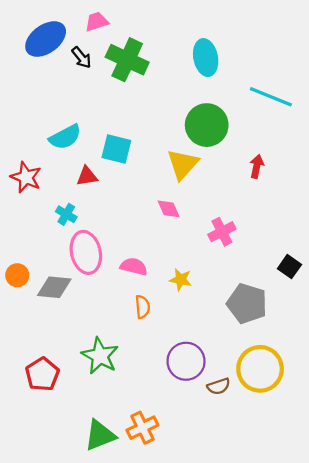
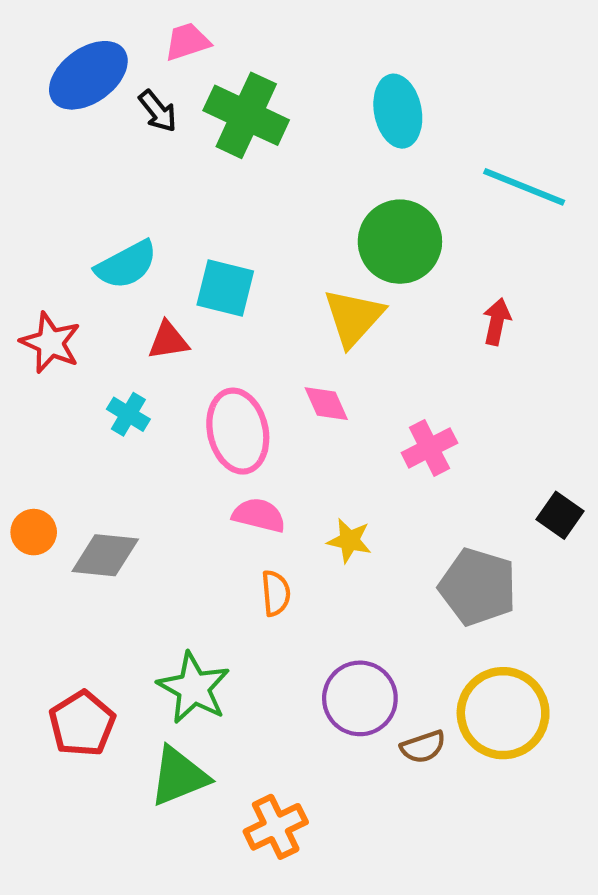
pink ellipse: (86, 252) -> (238, 431), moved
green triangle: (100, 435) -> (179, 776), moved

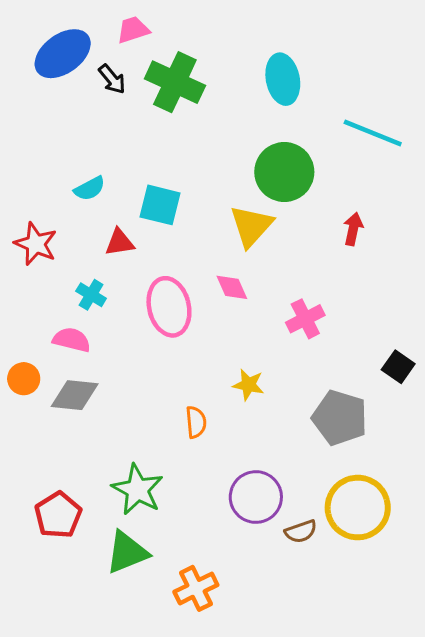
cyan semicircle: (126, 265) -> (90, 188), size x0.7
pink semicircle: (259, 515) -> (72, 340), moved

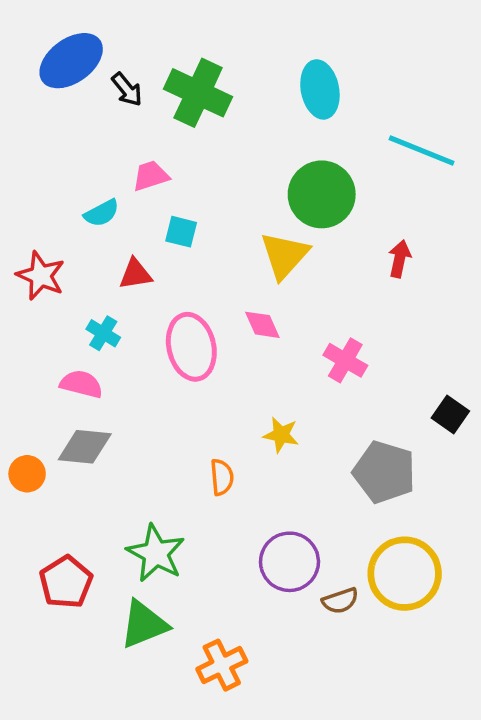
pink trapezoid: (133, 30) -> (151, 176), moved
cyan square: (160, 205) -> (181, 232), size x0.7
pink cross: (305, 319) -> (345, 360), turned -33
orange circle: (24, 379) -> (27, 474), moved

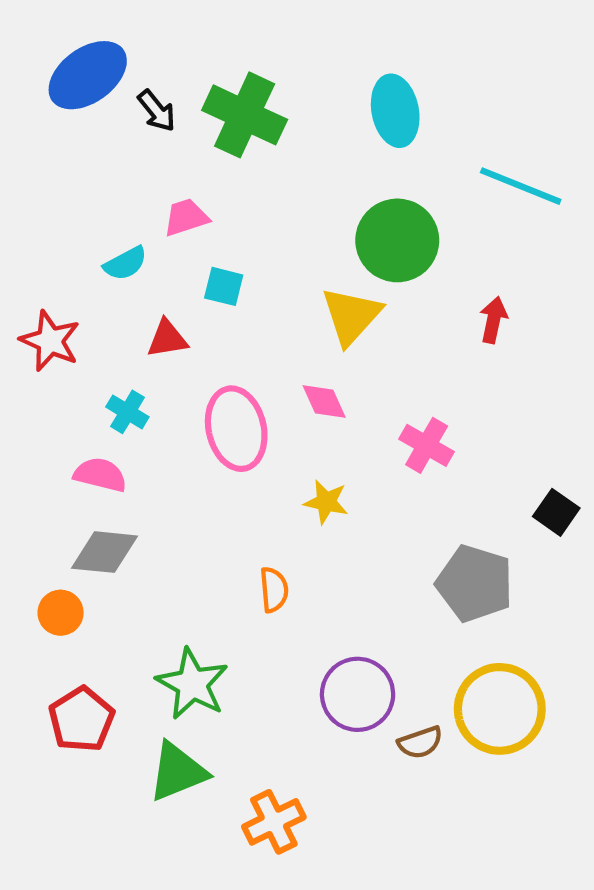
yellow star: (281, 435) -> (326, 502), moved
orange circle: (27, 474) -> (61, 613), moved

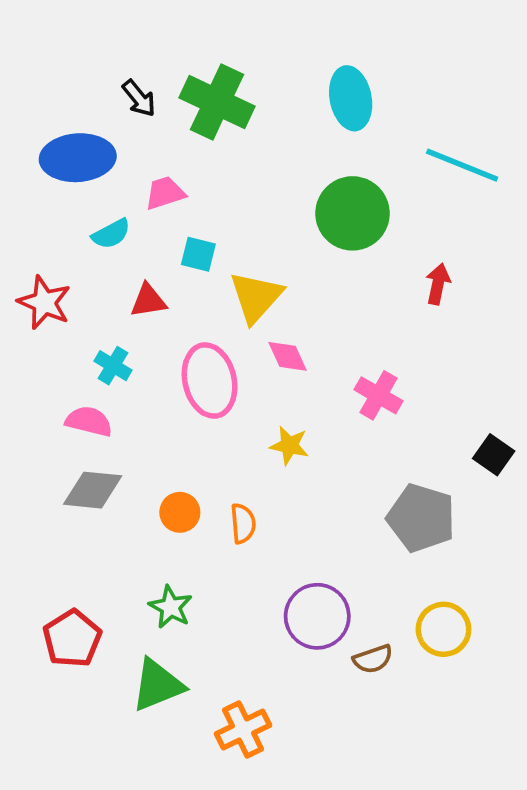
blue ellipse: (88, 75) -> (78, 158), moved, turned 32
yellow triangle: (351, 316) -> (256, 297), moved
orange circle: (61, 613) -> (180, 512), moved
green star: (192, 684) -> (171, 607), size x0.7
yellow circle: (500, 709) -> (443, 629), size x0.7

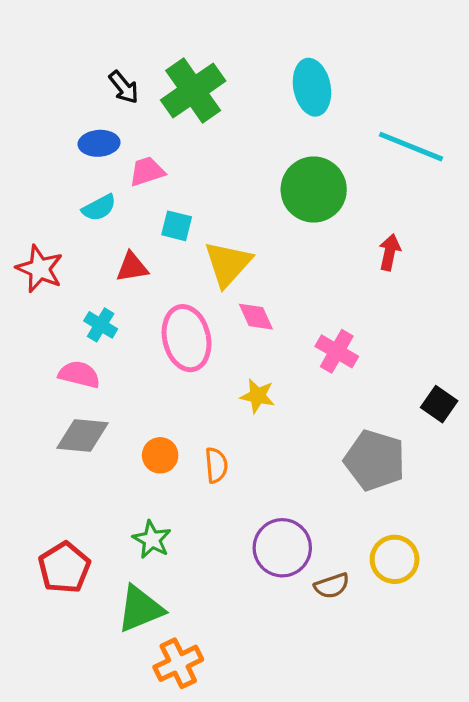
green cross: (217, 102) -> (193, 90), turned 30
blue ellipse: (78, 158) -> (99, 143), moved, size x0.6
orange cross: (243, 730) -> (178, 663), moved

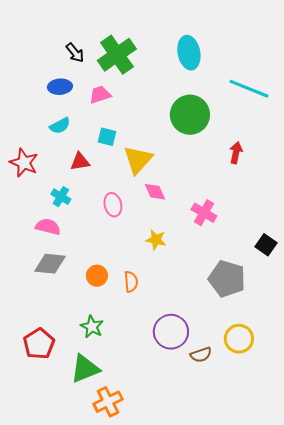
pink trapezoid: (147, 171) -> (100, 95), moved
pink ellipse: (187, 338) -> (113, 205), size x0.6

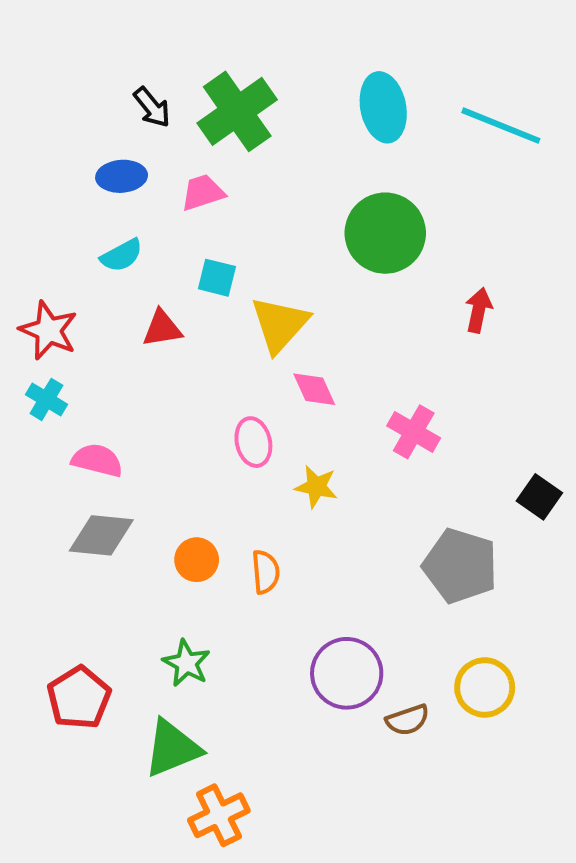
cyan line: (249, 89) -> (501, 126), moved
cyan cross: (61, 197) -> (46, 399), moved
pink ellipse: (113, 205) -> (253, 442), moved

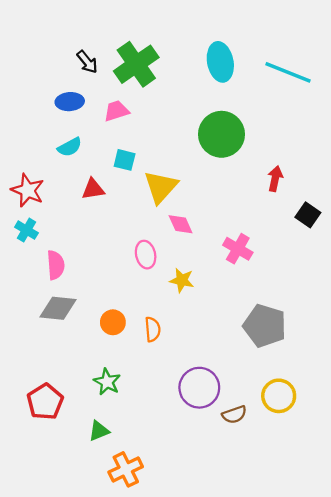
pink semicircle: (97, 460) -> (56, 265), turned 72
black square: (539, 497) -> (308, 215), moved
green triangle: (172, 748) -> (99, 431), size x0.6

